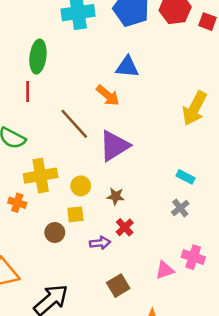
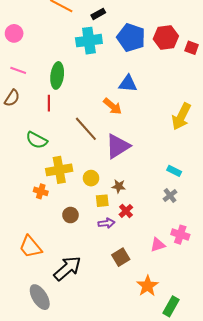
yellow square: (75, 214) -> (102, 201), moved

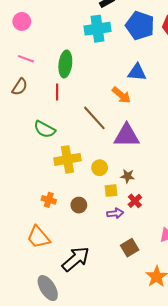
purple triangle: (118, 146) -> (127, 136), turned 32
orange cross: (41, 191) -> (49, 200), moved

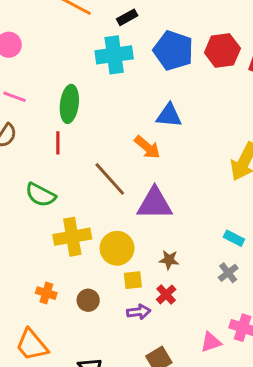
yellow circle: (100, 168) -> (117, 248), size x1.5
brown star: (128, 176) -> (169, 260), moved

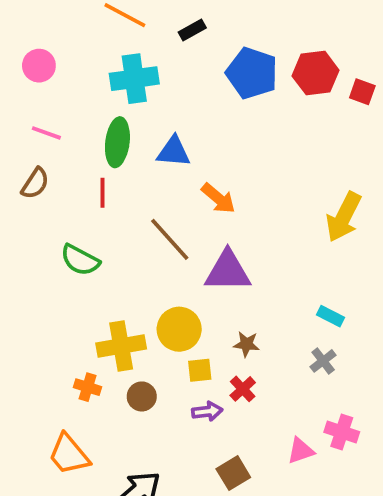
cyan cross: (114, 55) -> (134, 79), moved
blue triangle: (169, 115) -> (174, 152), moved
yellow cross: (72, 237) -> (121, 346), moved

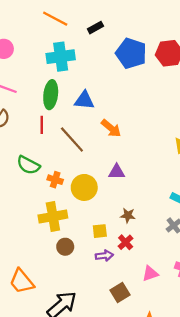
brown line: (170, 239) -> (72, 139), moved
purple triangle: (228, 271) -> (117, 172), size x0.6
yellow circle: (179, 329) -> (84, 187), moved
orange cross: (88, 387) -> (55, 180), moved
pink triangle: (301, 451) -> (150, 274), moved

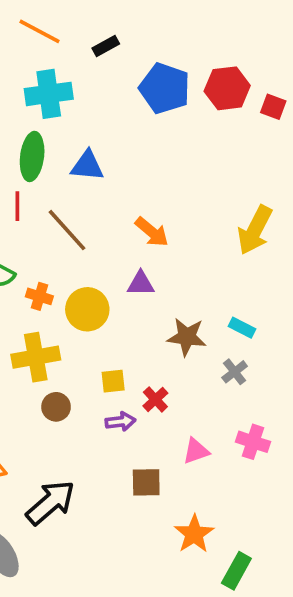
orange arrow: (111, 128) -> (152, 232), moved
brown star: (128, 215) -> (187, 337), moved, size x1.5
brown square: (120, 293) -> (146, 482), turned 30

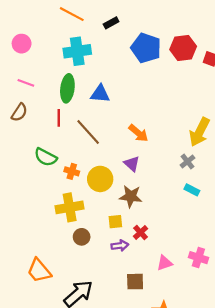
purple triangle: (141, 283) -> (132, 164), turned 42
brown star: (187, 337) -> (131, 196), moved
gray cross: (235, 372) -> (187, 161), moved

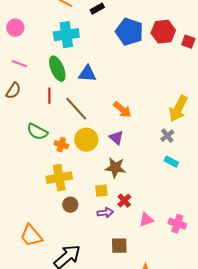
green ellipse: (67, 88) -> (57, 69), turned -30
yellow circle: (100, 179) -> (86, 140), moved
pink triangle: (165, 263) -> (146, 220), moved

